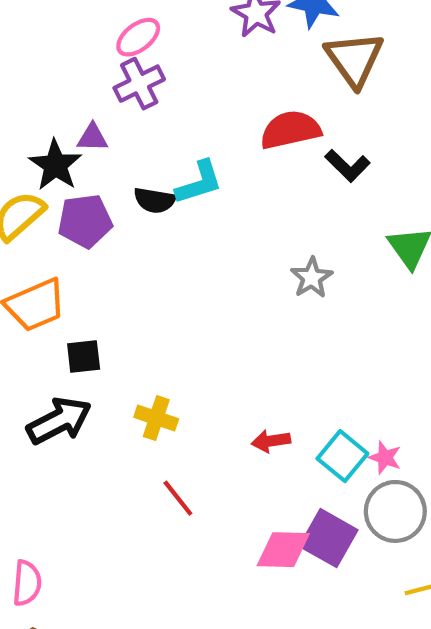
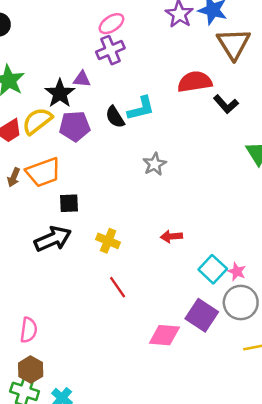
black semicircle: (155, 200) -> (115, 117), turned 45
gray star: (312, 278) -> (155, 164), moved
red arrow: (271, 441) -> (171, 236), moved
pink diamond: (283, 550) -> (164, 335), moved

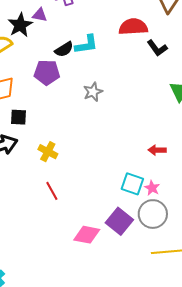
black semicircle: (115, 117) -> (64, 49), turned -96
purple pentagon: (75, 126) -> (47, 72), moved
red arrow: (171, 236) -> (157, 150), moved
cyan square: (213, 269) -> (132, 184), turned -30

